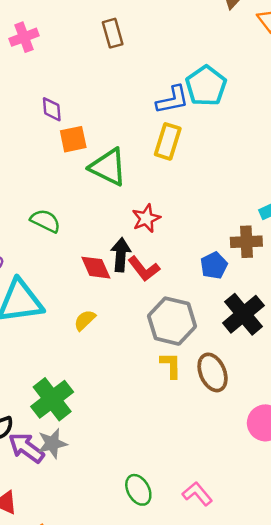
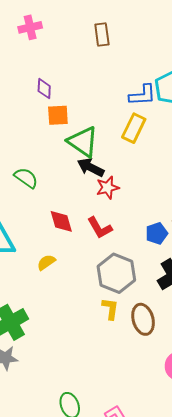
black arrow: (121, 255) -> (91, 167), moved, turned -76

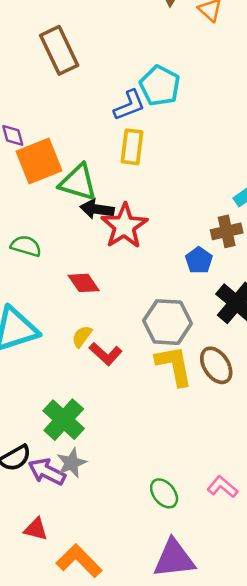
brown rectangle: (102, 34) -> (59, 50), size x1.6
orange square: (58, 115) -> (39, 161), size x1.6
red star: (108, 188) -> (124, 226), size x1.6
red L-shape: (100, 228) -> (106, 354), moved
yellow L-shape: (110, 309) -> (174, 366), size x1.6

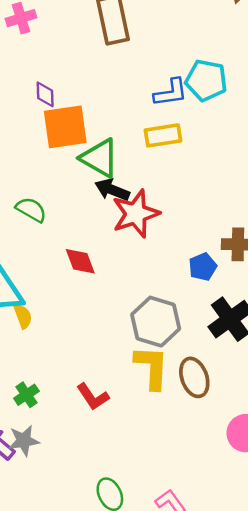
cyan pentagon: (160, 86) -> (206, 80), turned -30
yellow rectangle: (132, 147) -> (163, 135), turned 60
yellow semicircle: (82, 336) -> (23, 316), moved, turned 110
red L-shape: (106, 354) -> (93, 397), moved
green cross: (64, 420) -> (26, 395), size x0.6

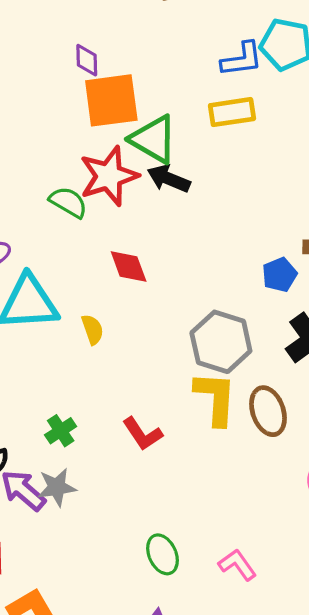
red star: (136, 214) -> (109, 176), moved
yellow semicircle: (23, 316) -> (92, 329), moved

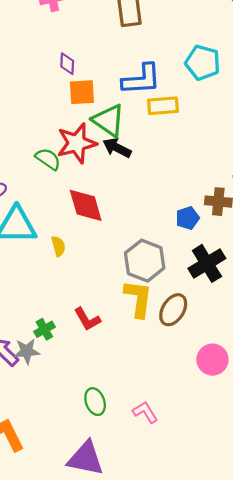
blue L-shape: (242, 59) -> (141, 79), moved, size x1.4
orange square: (111, 100) -> (82, 92), size x0.7
red diamond: (129, 267) -> (86, 205), size x1.4
brown ellipse: (268, 411) -> (173, 310), turned 48
green cross: (61, 431) -> (44, 329), moved

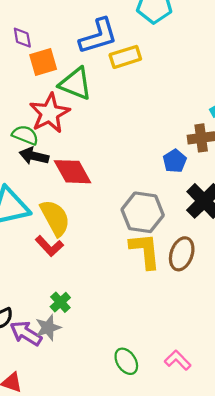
black arrow: (117, 148) -> (34, 156), moved
yellow semicircle: (58, 246) -> (55, 218), size x1.8
red L-shape: (87, 319) -> (49, 246), moved

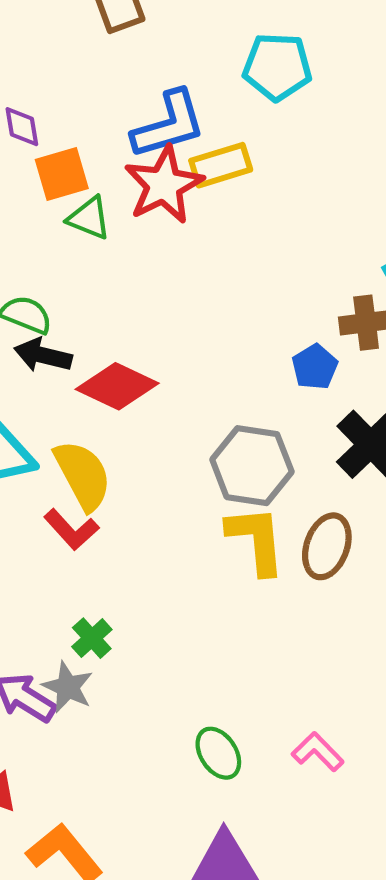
green triangle: (76, 84) -> (89, 218), moved, size x0.7
red star: (50, 113) -> (164, 185), moved
red diamond: (73, 172) -> (117, 386), turned -36
gray star: (48, 328) -> (68, 687), turned -30

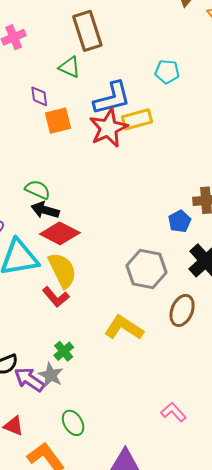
cyan pentagon: (277, 67) -> (167, 72), size x0.7
green triangle: (89, 218) -> (70, 67), moved
red diamond: (117, 386) -> (60, 233), moved
yellow L-shape: (256, 540) -> (124, 328), moved, turned -54
green ellipse: (218, 753) -> (73, 423), moved

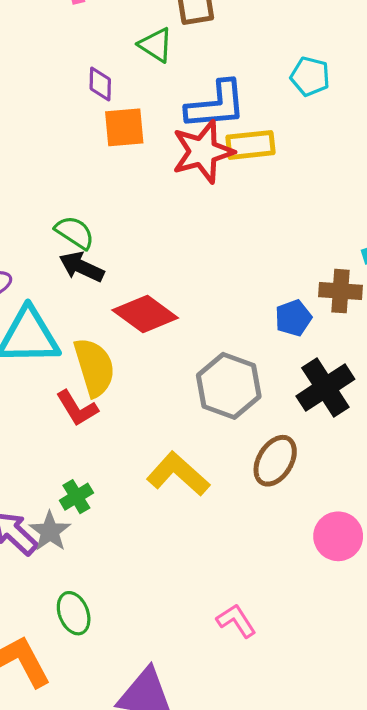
red diamond: (60, 233) -> (145, 314), moved

